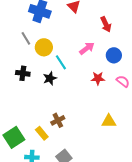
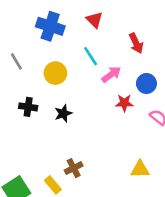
gray line: (26, 38) -> (16, 61), moved
cyan line: (61, 62) -> (91, 56), moved
red star: (98, 78) -> (124, 103), moved

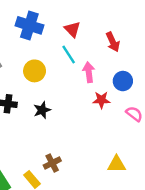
red triangle: (94, 20) -> (72, 29), moved
pink arrow: (111, 74) -> (89, 72), turned -60

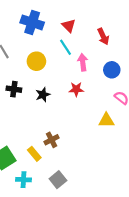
red star: (101, 100) -> (76, 89), moved
yellow triangle: (117, 164) -> (106, 120), moved

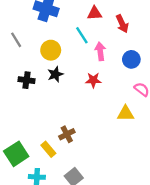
red triangle: (69, 26) -> (94, 13), moved, turned -48
black star: (43, 95) -> (55, 74), moved

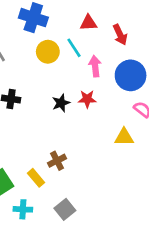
yellow circle: (51, 50) -> (48, 52), moved
blue circle: (131, 59) -> (131, 75), size x1.5
black star: (55, 74) -> (61, 103), moved

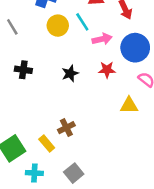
pink arrow: (95, 66) -> (102, 39), turned 84
red star: (87, 99) -> (107, 70), moved

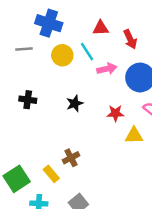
gray line: (12, 27) -> (24, 49), moved, turned -63
red star: (107, 70) -> (115, 113), moved

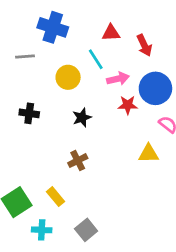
yellow circle: (62, 55) -> (68, 77), moved
red star: (115, 113) -> (128, 105), moved
brown cross: (71, 158) -> (78, 161), moved

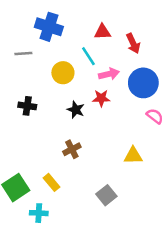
red star: (128, 105) -> (101, 98), moved
black star: (82, 118) -> (76, 110), turned -30
yellow triangle: (148, 154) -> (133, 156), moved
gray square: (86, 230) -> (106, 195), moved

